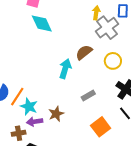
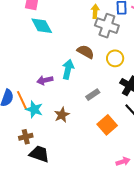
gray cross: (107, 28) -> (107, 26), turned -30
brown semicircle: (84, 52) -> (86, 52), turned 72
orange line: (17, 97) -> (22, 100), turned -54
purple arrow: (35, 122) -> (45, 80), moved

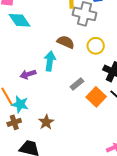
brown star: (62, 115) -> (46, 122), moved
orange square: (107, 125) -> (96, 97), moved
brown cross: (26, 137) -> (14, 122), moved

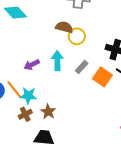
yellow circle: (96, 46) -> (77, 36), moved
cyan arrow: (50, 61) -> (57, 61), moved
brown star: (46, 122) -> (48, 112), moved

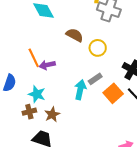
brown semicircle: (64, 27) -> (75, 35), moved
cyan arrow: (57, 61) -> (80, 90), moved
orange line: (14, 90) -> (34, 58), moved

